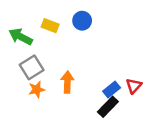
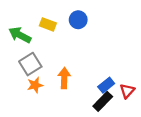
red triangle: (134, 86) -> (127, 91), moved

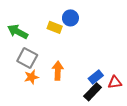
yellow rectangle: (48, 24) -> (55, 27), moved
gray square: (30, 64) -> (27, 58), turned -30
red triangle: (127, 91) -> (115, 82), turned 40

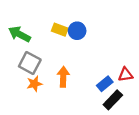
blue circle: (70, 18) -> (77, 31), moved
red triangle: (115, 82) -> (125, 75), moved
black rectangle: (93, 92) -> (113, 100), moved

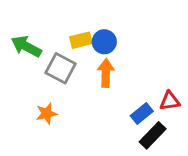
yellow rectangle: (60, 30) -> (81, 40), turned -35
gray square: (30, 63) -> (61, 68), moved
orange arrow: (63, 77) -> (106, 73), moved

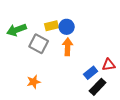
green arrow: (26, 46) -> (17, 30), turned -48
orange star: (47, 114) -> (34, 82), moved

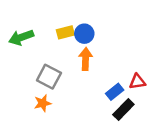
gray square: (39, 44) -> (49, 77), moved

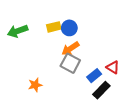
orange arrow: (86, 59) -> (70, 49), turned -126
gray square: (49, 77) -> (70, 63), moved
red triangle: (137, 82) -> (113, 67), turned 40

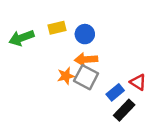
yellow rectangle: (54, 27) -> (57, 28), moved
orange arrow: (70, 49) -> (86, 59), turned 30
orange star: (35, 85) -> (66, 76), moved

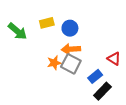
green arrow: (21, 38) -> (17, 31), turned -120
red triangle: (138, 82) -> (114, 59), moved

